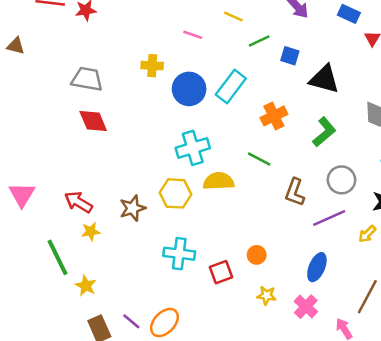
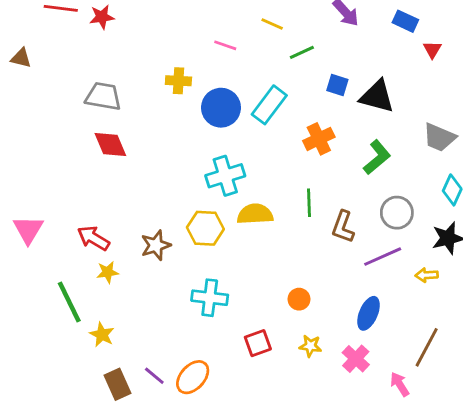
blue square: (290, 56) -> (337, 85), moved
green line: (259, 159) -> (309, 203), moved, turned 60
yellow arrow: (367, 234) -> (427, 275), turned 42
red square: (221, 272) -> (258, 343), moved

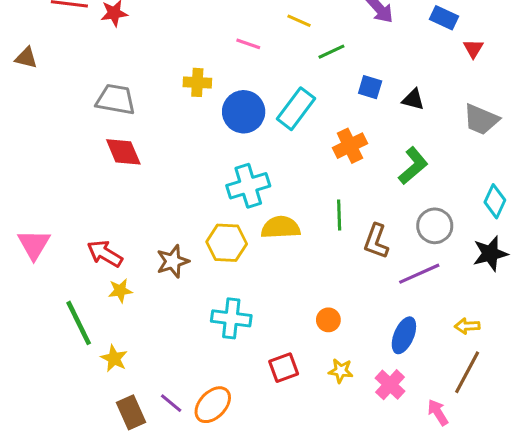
black triangle: (377, 96) -> (413, 99), size x0.6
gray trapezoid: (439, 137) -> (481, 119), moved
yellow arrow: (427, 275) -> (467, 326), moved

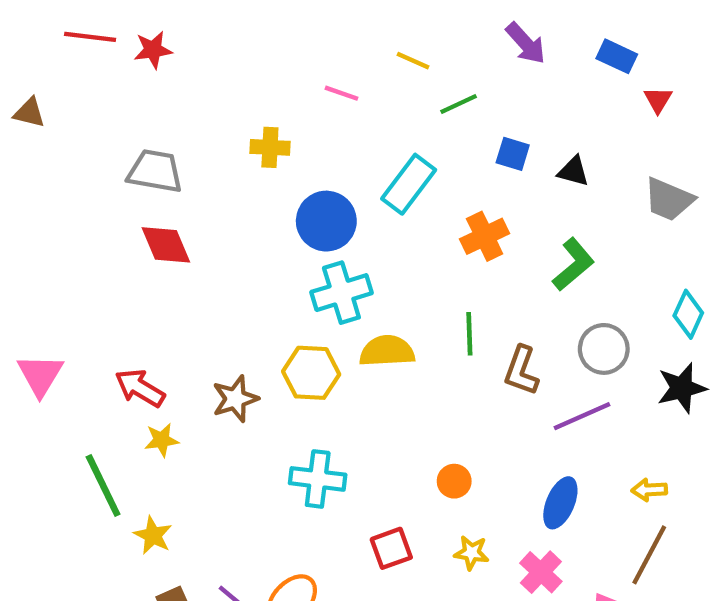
blue circle: (244, 112) -> (326, 221), moved

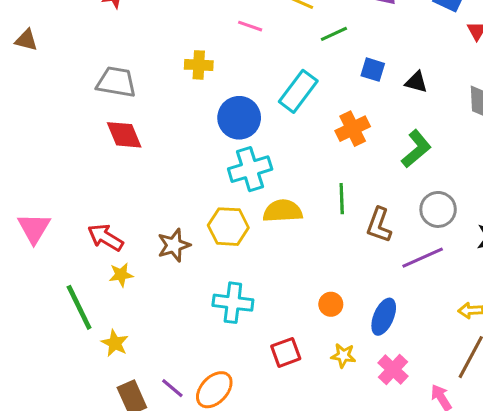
blue ellipse: (560, 503) -> (384, 317), moved

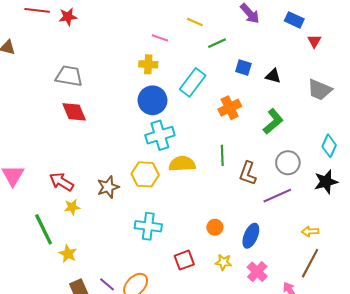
yellow cross: (199, 65) -> (148, 64), moved

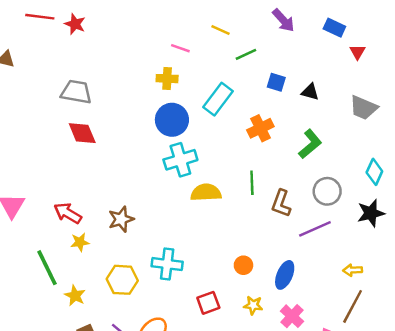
red star: (68, 17) -> (75, 24), turned 30
yellow hexagon: (145, 174) -> (122, 280), moved

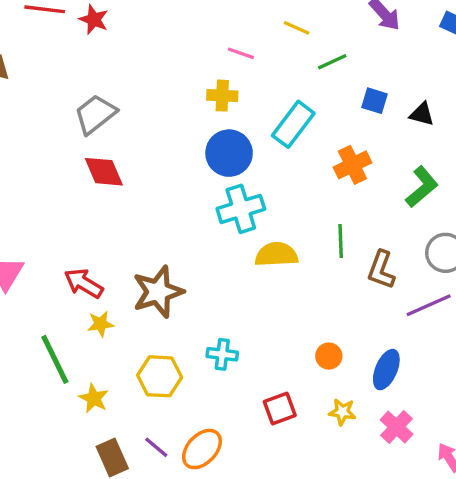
gray trapezoid: (76, 92) -> (95, 114), turned -48
brown star: (121, 219) -> (158, 292), size x1.4
cyan cross: (167, 264) -> (222, 354), size x0.7

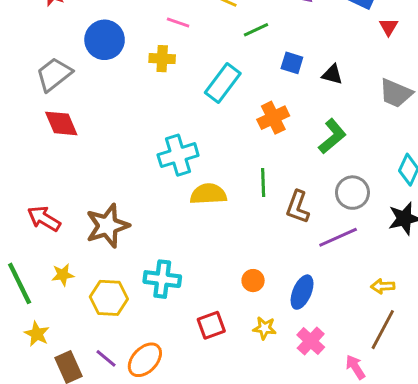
blue circle: (229, 153) -> (105, 40), moved
yellow star: (100, 324) -> (63, 275), moved
cyan cross: (222, 354) -> (162, 279), size x1.4
yellow star: (94, 398) -> (37, 334), moved

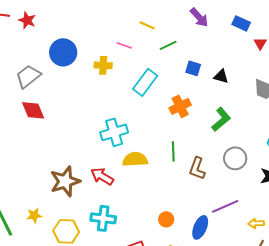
pink line: (178, 23) -> (124, 45), moved
red arrow: (44, 219) -> (102, 176), moved
purple line: (338, 237) -> (225, 206), moved

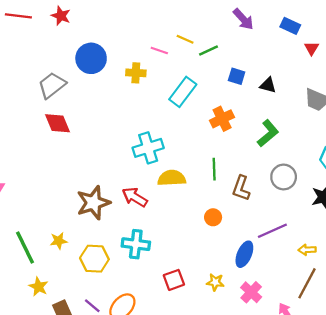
red star: (27, 20) -> (61, 16), moved
yellow line: (147, 25) -> (185, 39), moved
orange circle: (166, 219) -> (213, 217), moved

